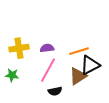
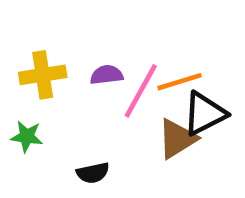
pink line: (48, 70) -> (141, 91), moved
black semicircle: (55, 91) -> (93, 173), moved

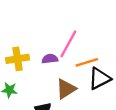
pink line: (141, 91) -> (68, 44), moved
brown triangle: (177, 139) -> (66, 89), moved

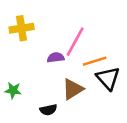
yellow cross: (17, 59) -> (22, 28), moved
black triangle: (99, 78) -> (108, 78), turned -45

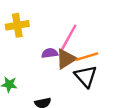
black triangle: (108, 78) -> (86, 76), moved
brown triangle: (73, 89) -> (66, 59), moved

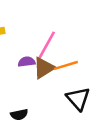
black triangle: (86, 76) -> (78, 99), moved

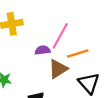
brown triangle: (44, 68) -> (58, 69), moved

